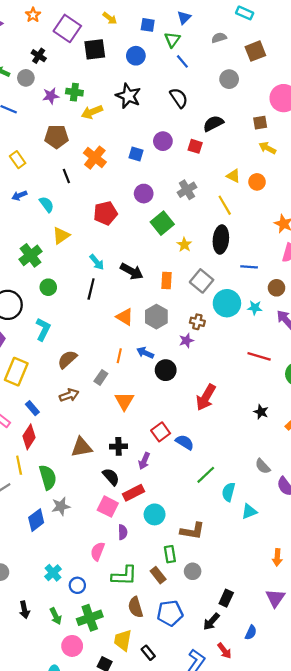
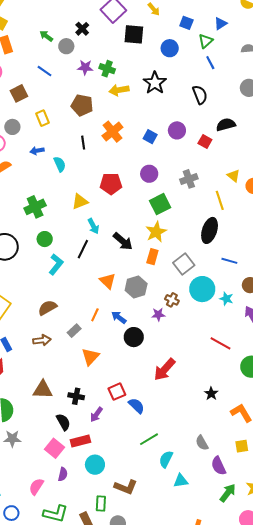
yellow triangle: (61, 236) -> (80, 202), moved
yellow star: (184, 245) -> (156, 232), moved, size x1.5
cyan L-shape: (43, 329) -> (56, 264), moved

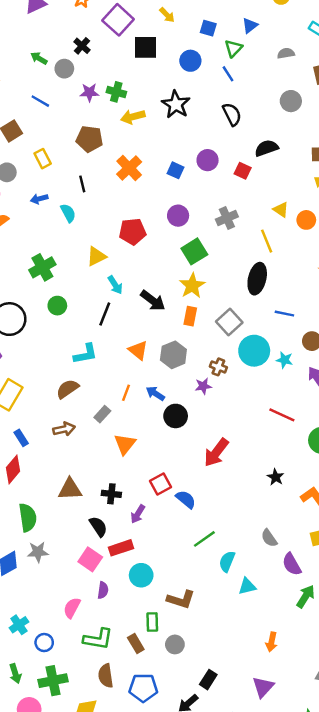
blue line: (210, 63) -> (228, 74), moved
black line: (83, 143) -> (82, 184), moved
cyan L-shape: (56, 264) -> (85, 354), moved, turned 45

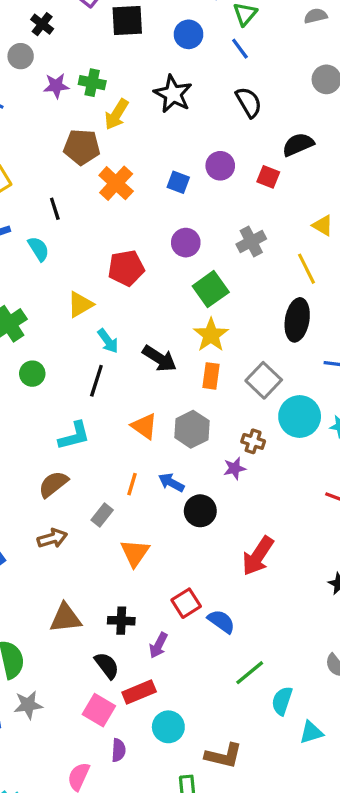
yellow arrow: (133, 117) -> (116, 114), turned -40
brown pentagon: (89, 139) -> (82, 147), moved

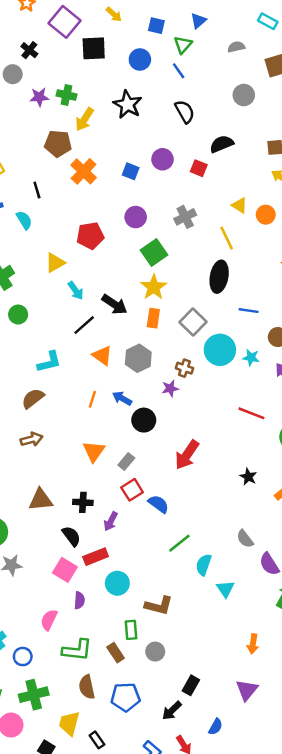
black line: (96, 381) -> (84, 325), moved, turned 30
gray rectangle: (102, 515) -> (126, 461), moved
cyan triangle: (311, 732) -> (225, 589), turned -48

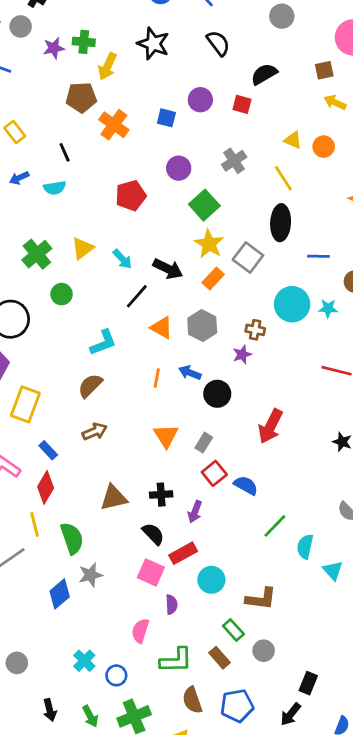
cyan semicircle: (24, 220) -> (55, 188), turned 120
yellow triangle: (55, 263) -> (83, 248), moved
orange rectangle: (153, 318) -> (213, 279), turned 42
gray square: (193, 322) -> (248, 258), moved
green rectangle: (131, 630) -> (233, 630), turned -30

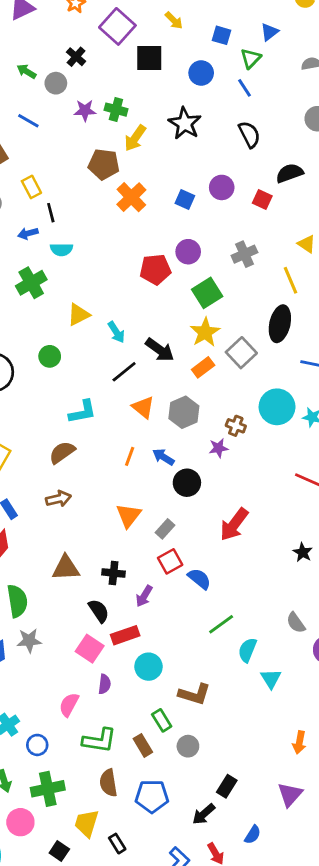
black line: (65, 152) -> (51, 213), moved
red pentagon: (131, 196) -> (155, 269), moved
green cross: (37, 254) -> (31, 283), moved

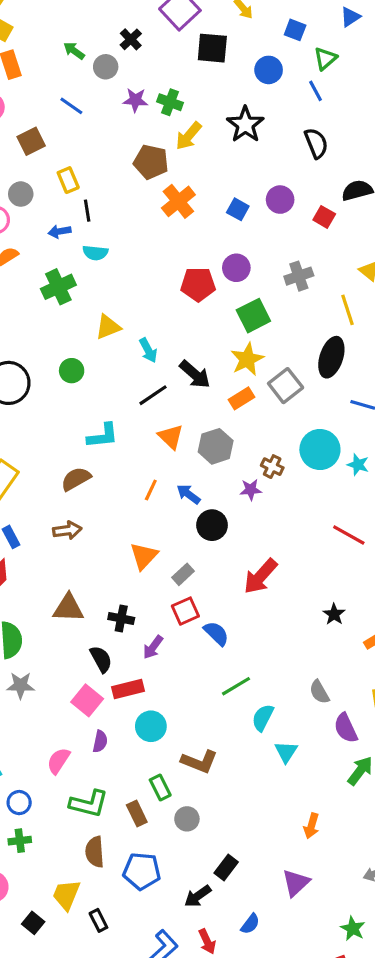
blue triangle: (269, 32) -> (350, 17), moved
green cross: (48, 789) -> (20, 841), moved, size x0.6

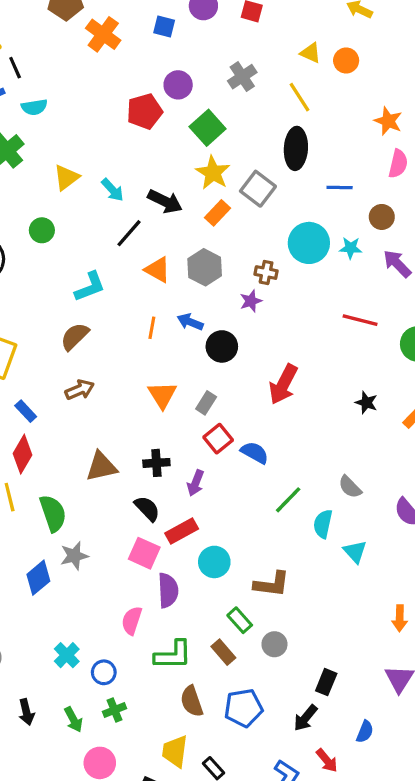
gray semicircle: (319, 692) -> (350, 487), moved
purple semicircle: (100, 741) -> (168, 590), size x1.5

